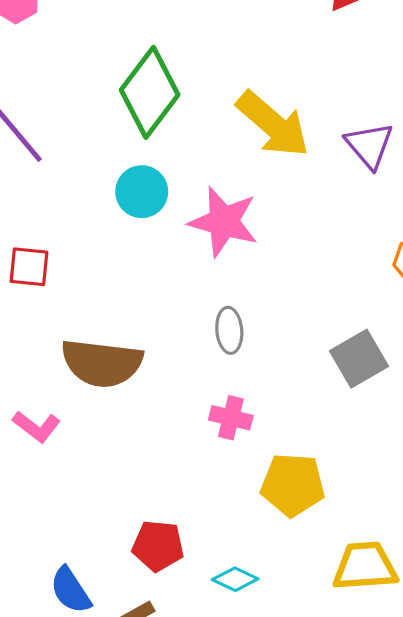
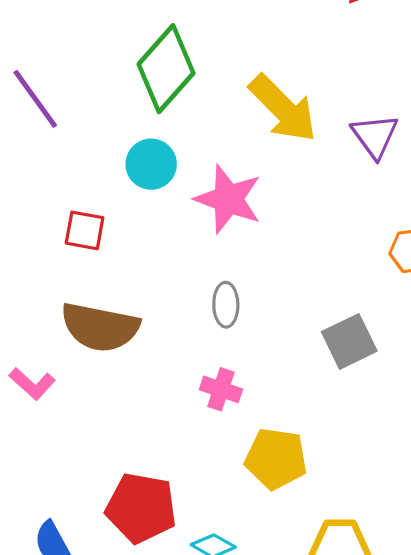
red square: (29, 267) -> (85, 230), moved
red pentagon: (158, 546) -> (141, 508), size x1.4

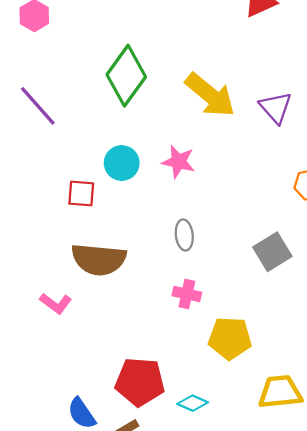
cyan circle: (151, 164) -> (122, 163), moved
pink star: (228, 199) -> (179, 162), size x0.7

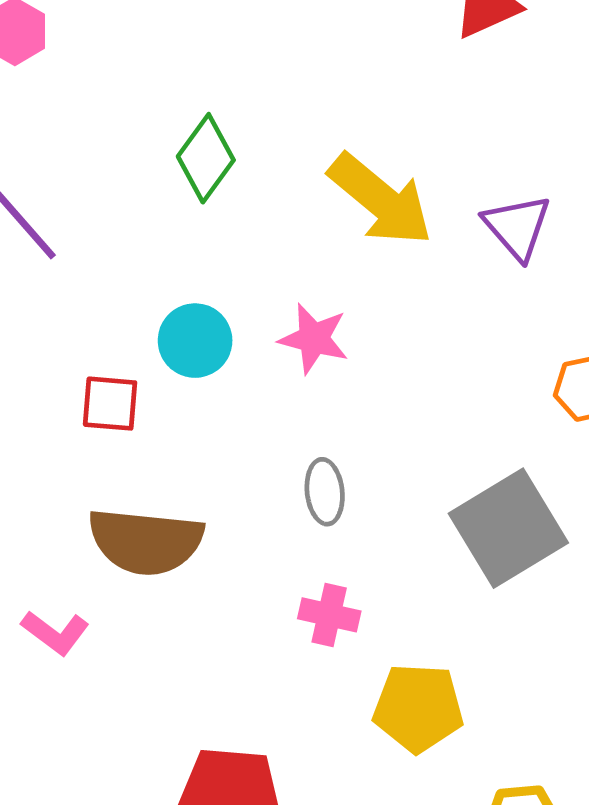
green diamond: (126, 76) -> (206, 158), size x0.7
gray square: (272, 252) -> (508, 528), size x1.4

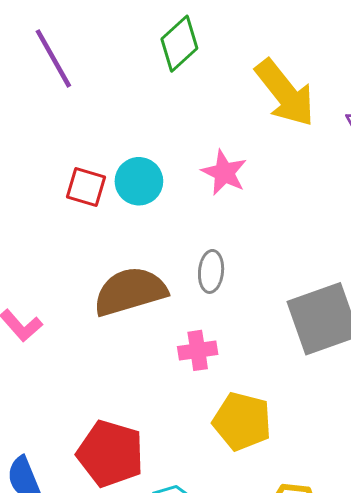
cyan circle: (195, 341) -> (139, 181), moved
brown semicircle: (146, 541) -> (130, 291), moved, turned 146
pink cross: (329, 615) -> (198, 350), turned -33

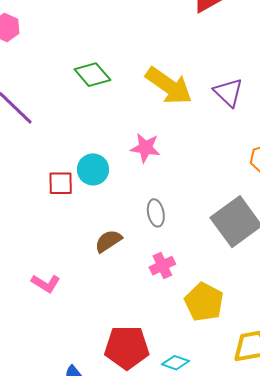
green diamond: (179, 44) -> (92, 75), turned -72
brown semicircle: (130, 291) -> (108, 241), size x0.6
yellow pentagon: (242, 421) -> (204, 302), turned 30

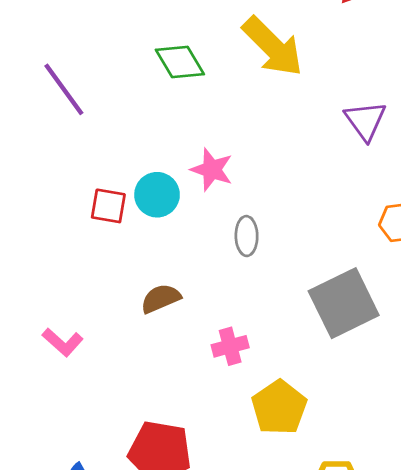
yellow arrow: (169, 86) -> (273, 47), moved
pink star: (145, 148) -> (212, 170), moved
gray ellipse: (156, 213) -> (247, 236), moved

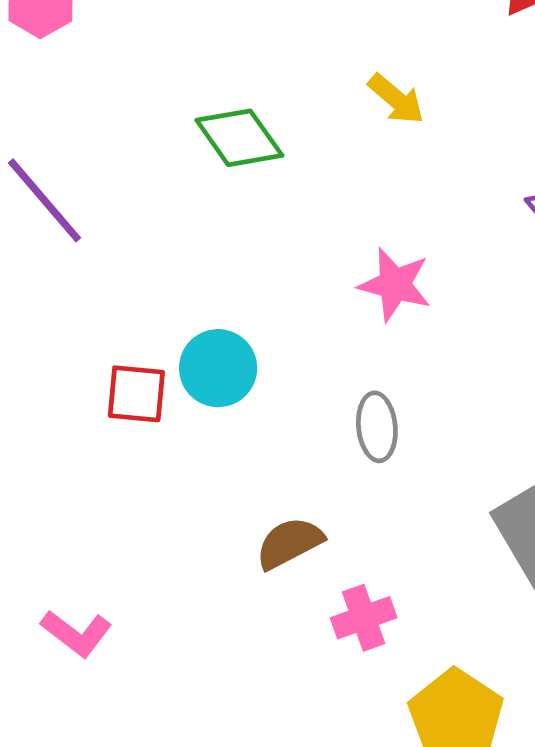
yellow arrow: (273, 47) -> (396, 99), size x0.5
pink star: (212, 170) -> (395, 284), moved
brown semicircle: (161, 299) -> (289, 543), moved

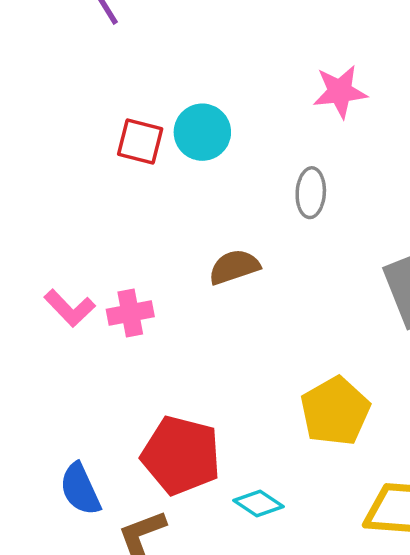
pink star: (395, 284) -> (340, 92), turned -30
pink cross: (364, 618) -> (130, 313), moved

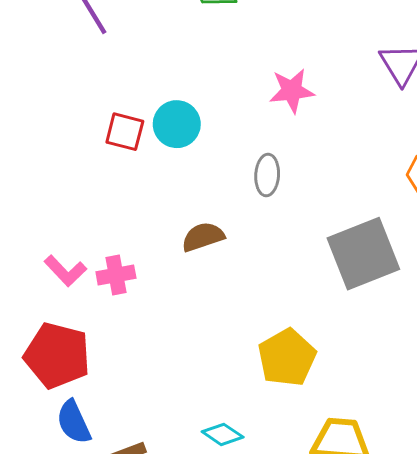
red pentagon: (181, 455) -> (57, 355), moved

